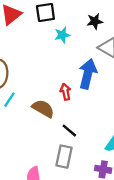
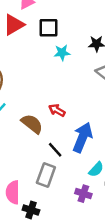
blue arrow: (88, 74) -> (82, 137), moved
red arrow: (65, 92) -> (57, 110), turned -56

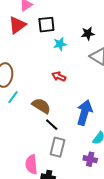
red arrow: (57, 110) -> (59, 76), moved
black line: (55, 150) -> (52, 125), moved

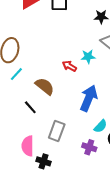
cyan star: (60, 44) -> (88, 57), moved
red arrow: (59, 76) -> (69, 66), moved
black line: (52, 125) -> (30, 107), moved

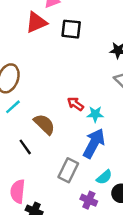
cyan star: (88, 57) -> (95, 114), moved
gray rectangle: (57, 131) -> (68, 170), moved

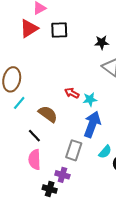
pink semicircle: (18, 191) -> (35, 160), moved
purple cross: (89, 200) -> (62, 175), moved

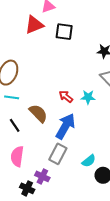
cyan star: (90, 99) -> (88, 97), moved
cyan line: (19, 103) -> (12, 97), turned 48
blue arrow: (92, 124) -> (65, 126), moved
black line: (34, 136) -> (15, 125), moved

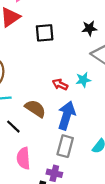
black square: (64, 32) -> (45, 33), moved

